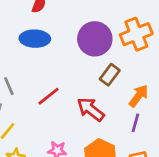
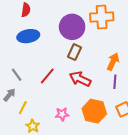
orange cross: (136, 34) -> (102, 17), turned 30
brown rectangle: (110, 75) -> (74, 52), moved

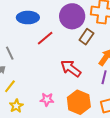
brown rectangle: (74, 52) -> (86, 37), moved
red line: (47, 76) -> (45, 38), moved

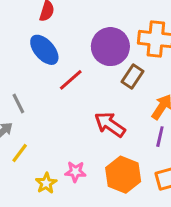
blue ellipse: (28, 18) -> (44, 50), turned 50
yellow star: (16, 106) -> (46, 183), moved

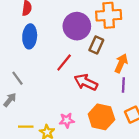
blue ellipse: (44, 50) -> (30, 36), turned 55
red line: (71, 80) -> (64, 62), moved
yellow line: (20, 153) -> (26, 127), moved, turned 64

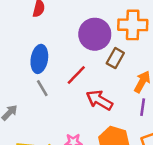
blue ellipse: (30, 36) -> (39, 59), moved
gray line: (17, 78) -> (42, 88), moved

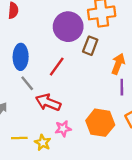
red arrow: (99, 100) -> (48, 102), moved

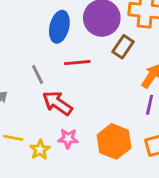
blue ellipse: (21, 57) -> (59, 27), moved
red line: (57, 67) -> (77, 63), turned 36

